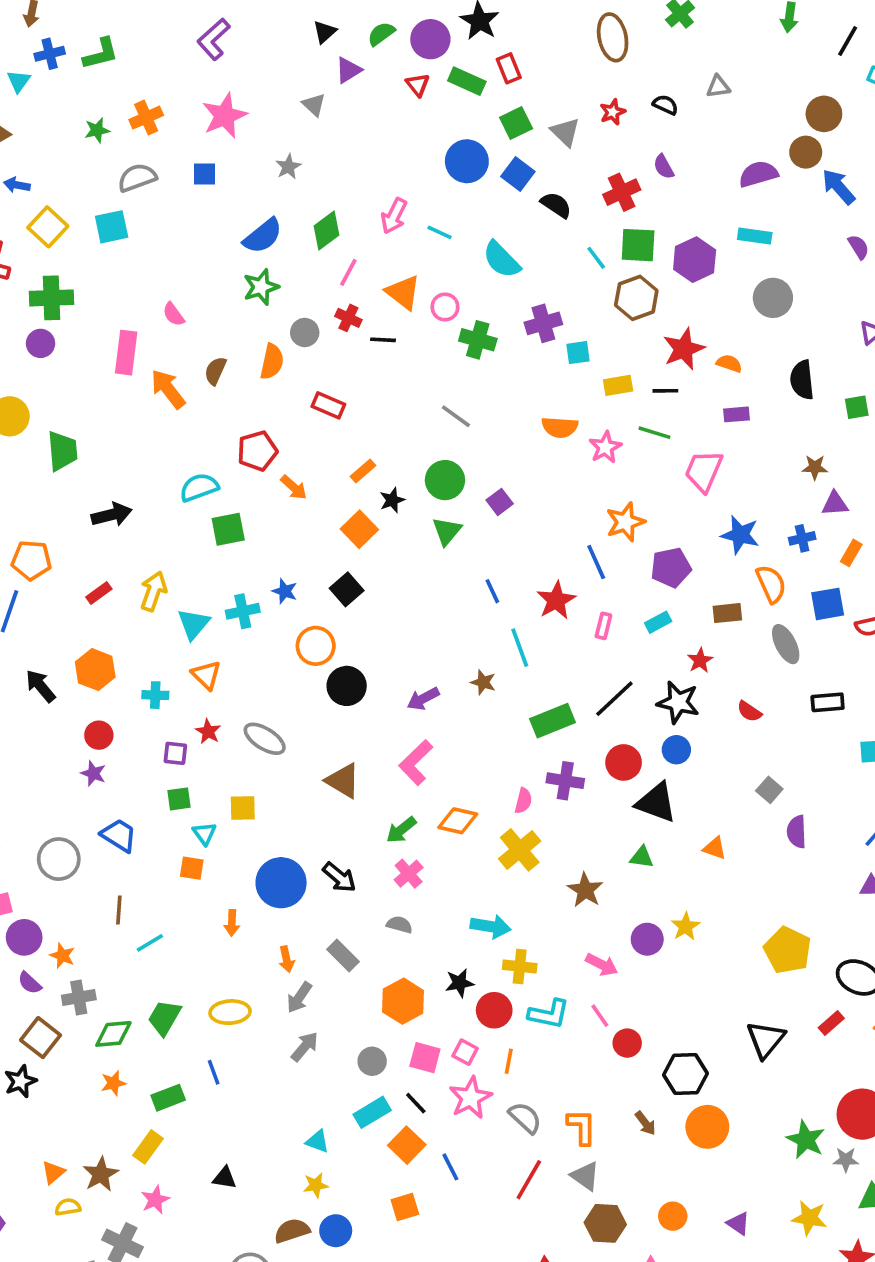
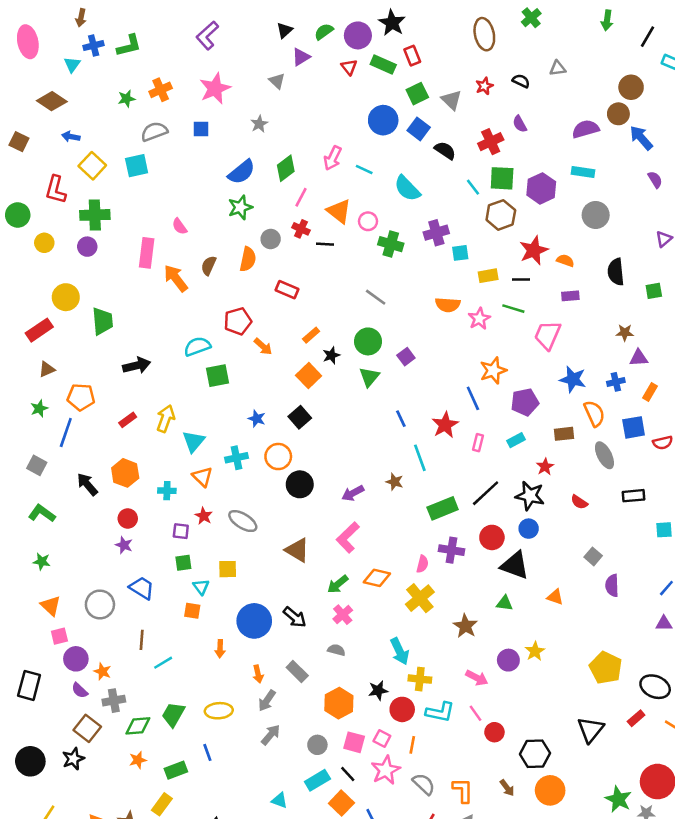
cyan cross: (243, 611) -> (236, 458), moved
cyan arrow: (491, 926) -> (400, 651), turned 56

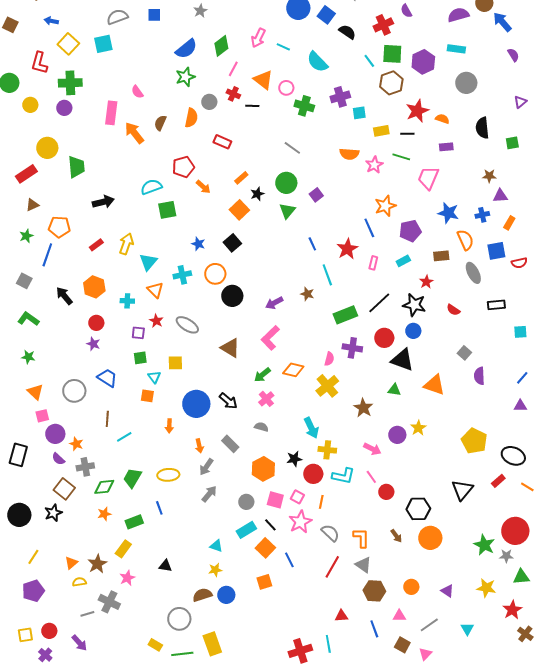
orange triangle: (555, 597) -> (434, 385), size x1.6

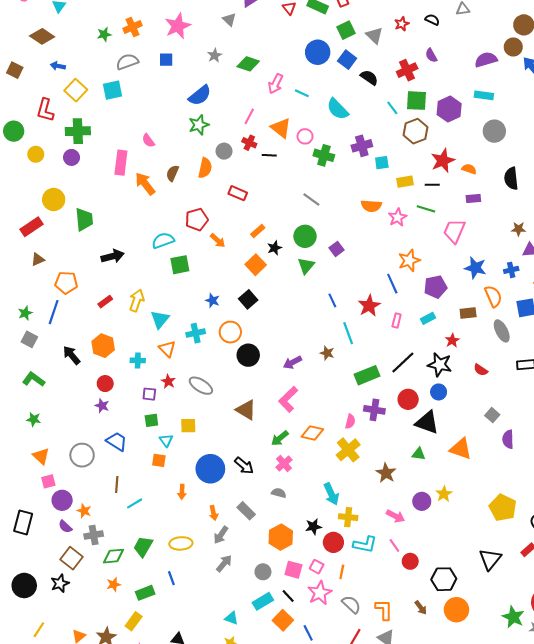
green diamond: (221, 46) -> (248, 64), moved, turned 55
green star: (26, 236) -> (25, 313), moved

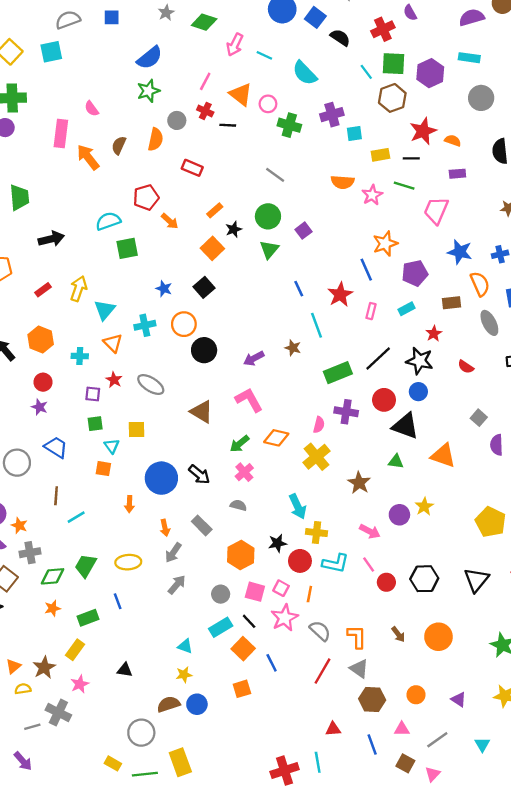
pink L-shape: (288, 399) -> (249, 400), turned 105
black hexagon: (444, 579) -> (424, 579), moved

